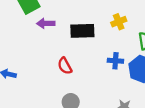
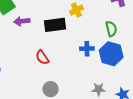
yellow cross: (119, 22) -> (76, 10), moved

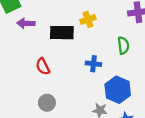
blue hexagon: (111, 54) -> (118, 90), moved

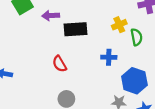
yellow cross: (88, 19) -> (119, 25), moved
purple arrow: (26, 23) -> (51, 16), moved

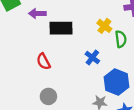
yellow cross: (119, 25) -> (104, 26), turned -32
blue cross: (109, 57) -> (92, 57), turned 32

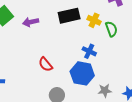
black rectangle: (61, 28) -> (69, 16), moved
blue hexagon: (117, 82) -> (82, 73), moved

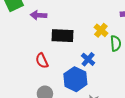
black rectangle: (69, 16) -> (62, 36), moved

